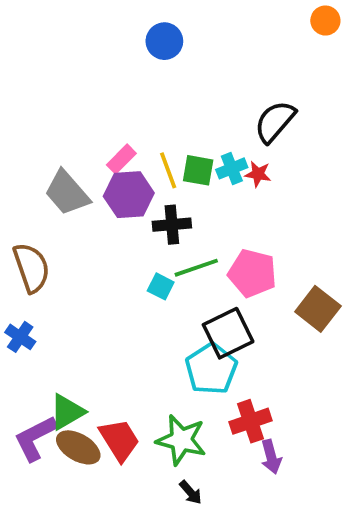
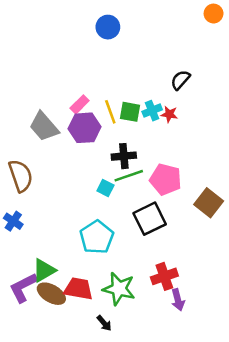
black semicircle: (275, 122) -> (180, 80), size x0.7
black cross: (172, 225) -> (124, 156), moved
cyan pentagon: (211, 369) -> (97, 237), moved
red trapezoid: (119, 440) -> (78, 289), turned -48
black arrow: (191, 492) -> (104, 323), moved

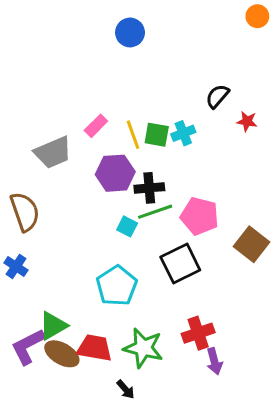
red star: (169, 114) -> (247, 121), moved
gray trapezoid: (44, 127) -> (53, 152), turned -72
purple hexagon: (85, 128) -> (115, 173), moved

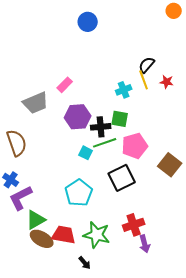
yellow line: (133, 135) -> (144, 80), moved
green square: (157, 135) -> (120, 119), moved
pink pentagon: (200, 216) -> (135, 146), turned -30
purple L-shape: (28, 346) -> (21, 198), moved

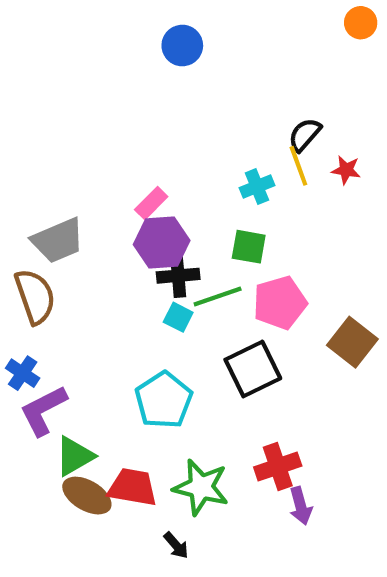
pink rectangle: (65, 85) -> (151, 203), moved
gray trapezoid: (36, 103) -> (58, 240), moved
black cross: (101, 127) -> (178, 276), moved

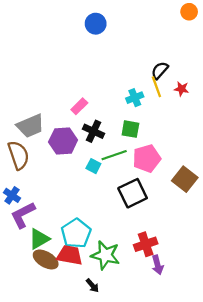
purple hexagon: (162, 243) -> (63, 141), moved
black cross: (178, 276) -> (93, 131), moved, turned 30
cyan pentagon: (164, 400) -> (76, 233), moved

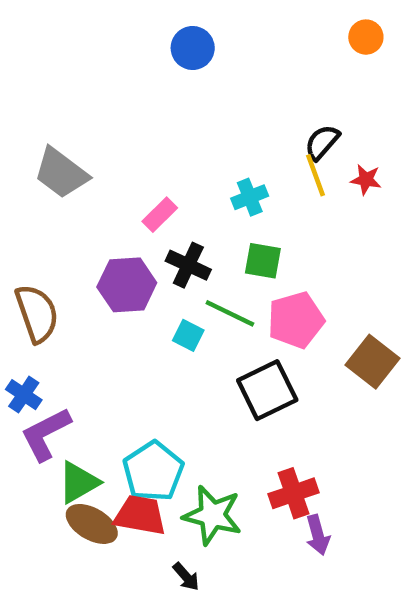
orange circle: (189, 12) -> (366, 37), moved
cyan cross: (135, 98) -> (250, 197), moved
gray trapezoid: (30, 126) -> (61, 173), moved, turned 60
green line: (114, 155) -> (230, 313), turned 45

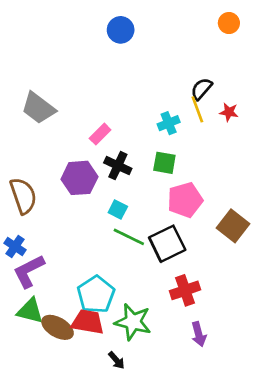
cyan cross: (250, 197) -> (169, 123), moved
green line: (230, 313) -> (129, 237), moved
green triangle: (79, 482) -> (30, 311), moved, turned 44
red cross: (294, 493) -> (185, 290), moved

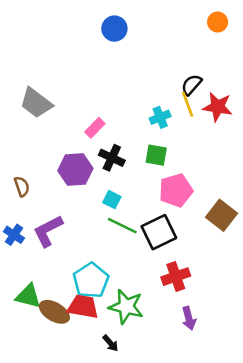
red star: (229, 112) -> (218, 107), size x1.6
brown semicircle: (23, 196) -> (22, 187), size x0.6
purple L-shape: (29, 271) -> (48, 231), moved

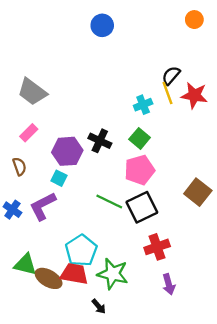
pink rectangle: (95, 128) -> (29, 133), moved
green square: (156, 155) -> (140, 138), turned 30
pink pentagon: (176, 190) -> (140, 170), moved
cyan square: (112, 200) -> (59, 178), moved

